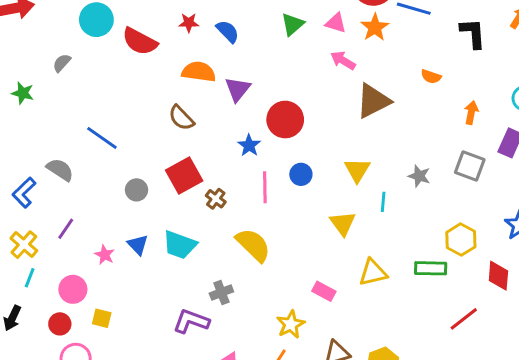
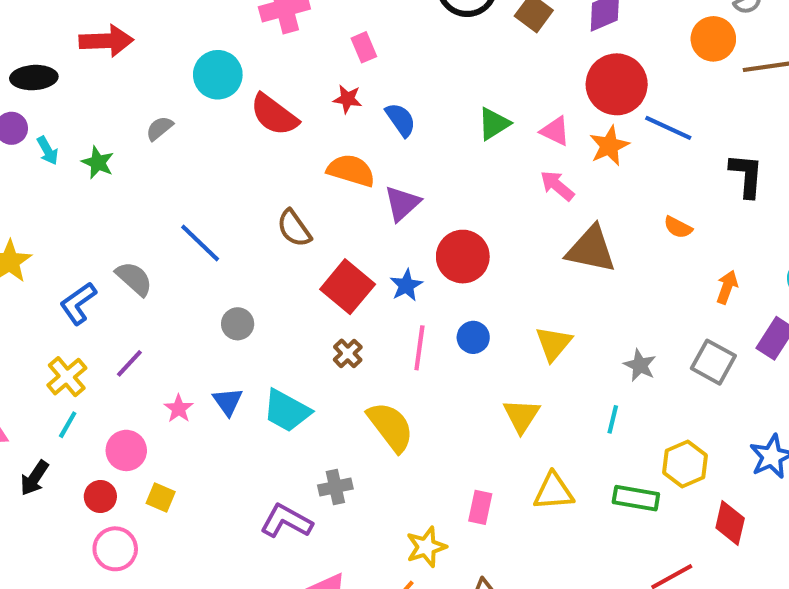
brown triangle: (373, 101) -> (591, 249), turned 30
brown semicircle: (181, 118) -> (294, 228), moved
red square: (184, 176) -> (348, 287), moved, turned -30
cyan line: (383, 202) -> (613, 419), moved
pink rectangle: (324, 291) -> (480, 507), turned 65

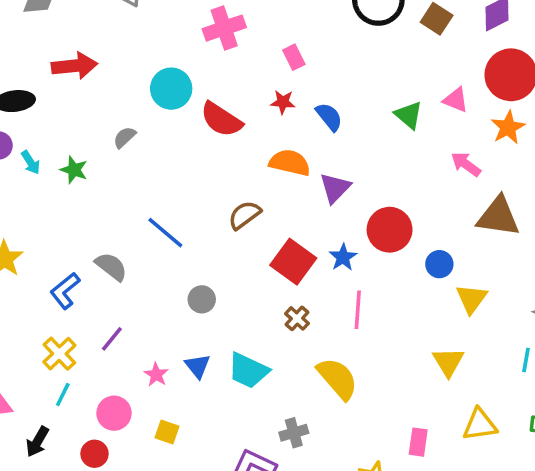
green triangle: (494, 124) -> (409, 115), turned -44
pink triangle: (555, 131) -> (456, 100), moved
brown semicircle: (294, 228) -> (245, 215), turned 92
blue circle: (473, 337) -> (439, 264), moved
yellow square: (161, 497) -> (167, 432), moved

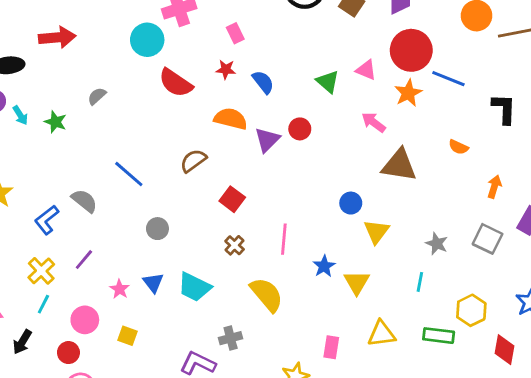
cyan circle: (171, 89) -> (147, 40), moved
red circle: (390, 230) -> (300, 129), moved, size x0.6
blue star: (343, 257) -> (324, 266), moved
red square: (293, 262) -> (232, 199), size x0.7

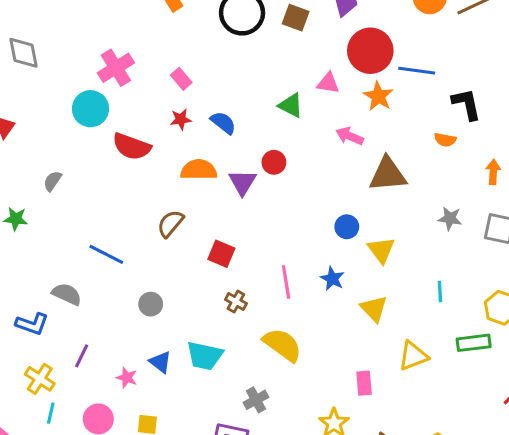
black L-shape: (504, 109) -> (467, 104), moved
blue L-shape: (47, 220) -> (32, 324), turned -108
gray star: (437, 244) -> (450, 219), moved
blue star: (324, 266) -> (332, 279), moved

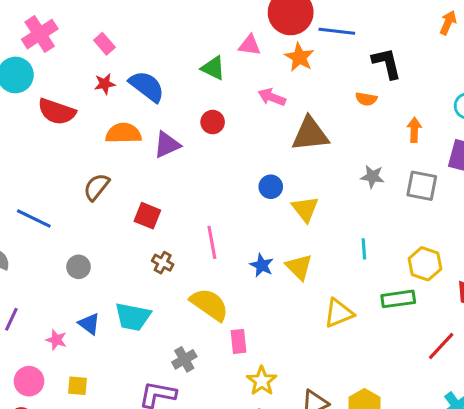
blue semicircle: (223, 123) -> (147, 86), size x1.4
red circle: (274, 162) -> (213, 122), moved
purple triangle: (242, 182) -> (167, 145), turned 36
blue star: (332, 279) -> (262, 265), moved
pink rectangle: (364, 383) -> (238, 341), moved

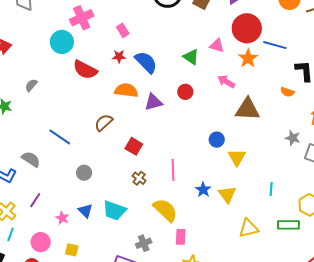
gray star: (372, 177) -> (293, 138), moved

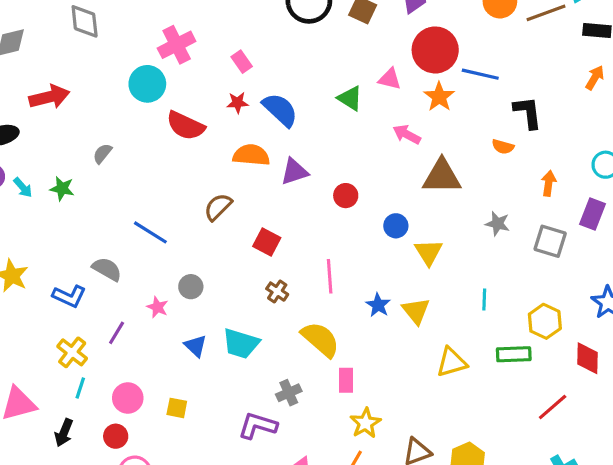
red circle: (185, 92) -> (346, 196), moved
gray star: (293, 138) -> (498, 224), moved
pink star: (62, 218) -> (157, 307), moved

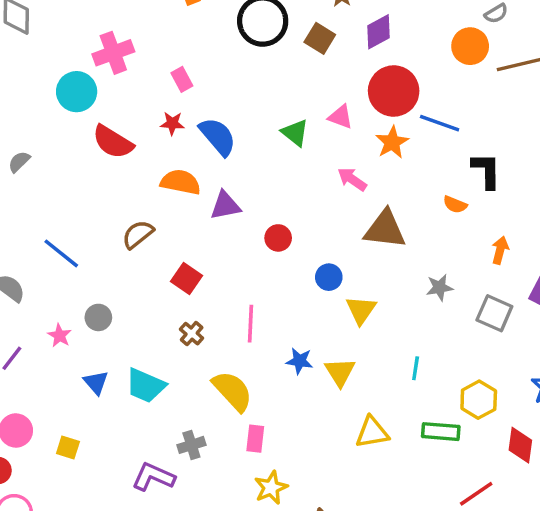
gray star: (498, 224) -> (440, 288), turned -30
blue star: (378, 305) -> (300, 361), turned -30

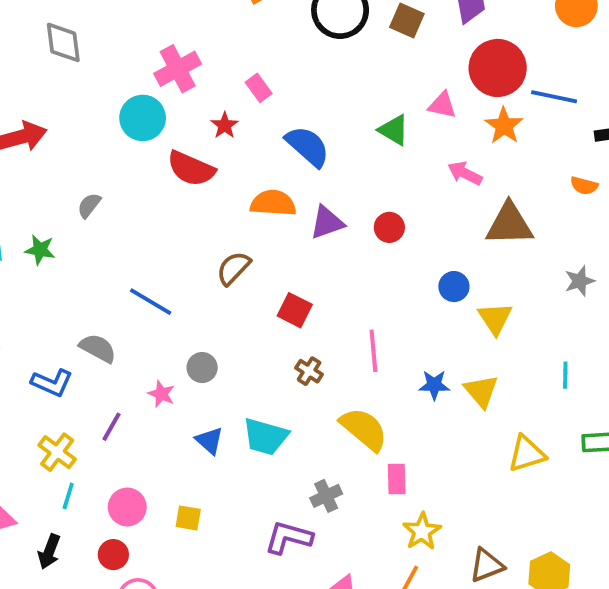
red star: (172, 123) -> (225, 125), moved, turned -30
red circle: (278, 238) -> (389, 227), moved

